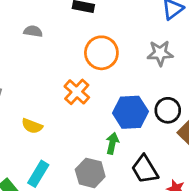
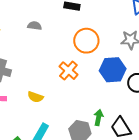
blue hexagon: (130, 112) -> (113, 70), moved
green arrow: (112, 143) -> (98, 118), moved

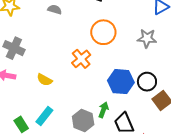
blue hexagon: (113, 70) -> (121, 82), moved

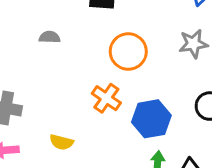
blue hexagon: (121, 82) -> (151, 119), moved

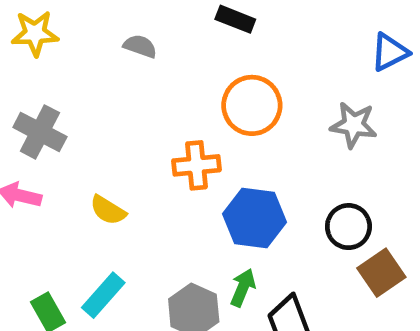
orange cross: (106, 98) -> (197, 165), turned 32

